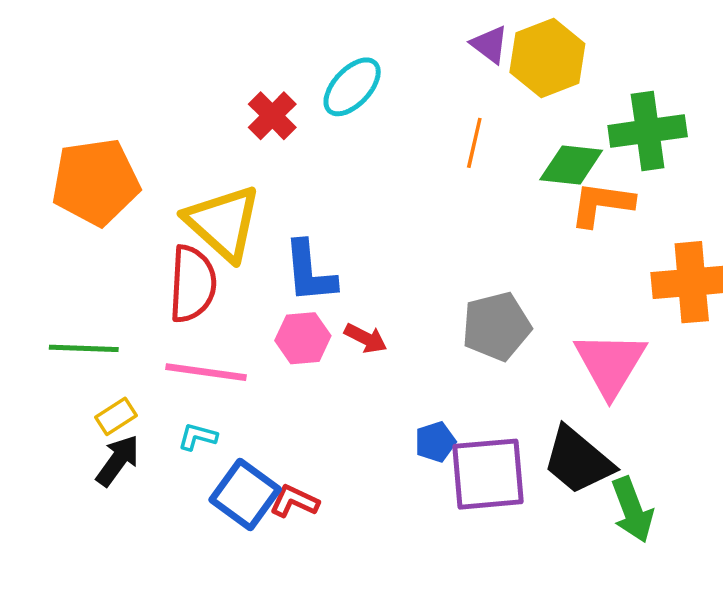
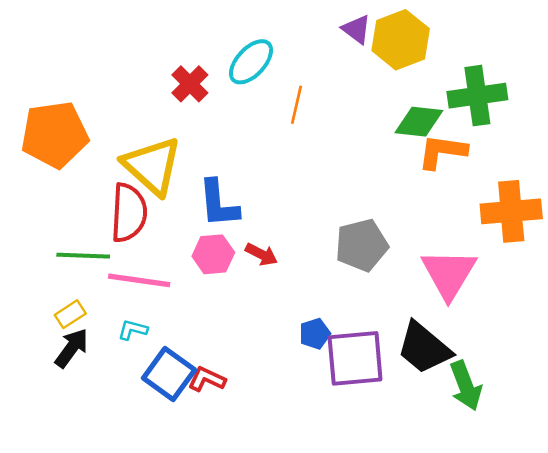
orange line: (474, 143) -> (297, 105), moved
green line: (84, 348) -> (83, 256), moved

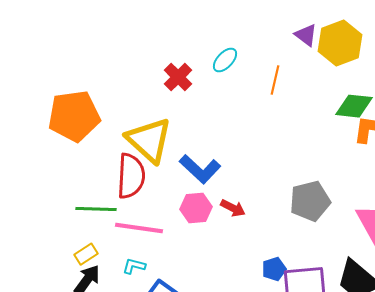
cyan ellipse: (251, 62) -> (225, 60), size x0.7
orange line: (297, 105) -> (275, 80), moved
blue L-shape: (218, 204) -> (200, 169), turned -42

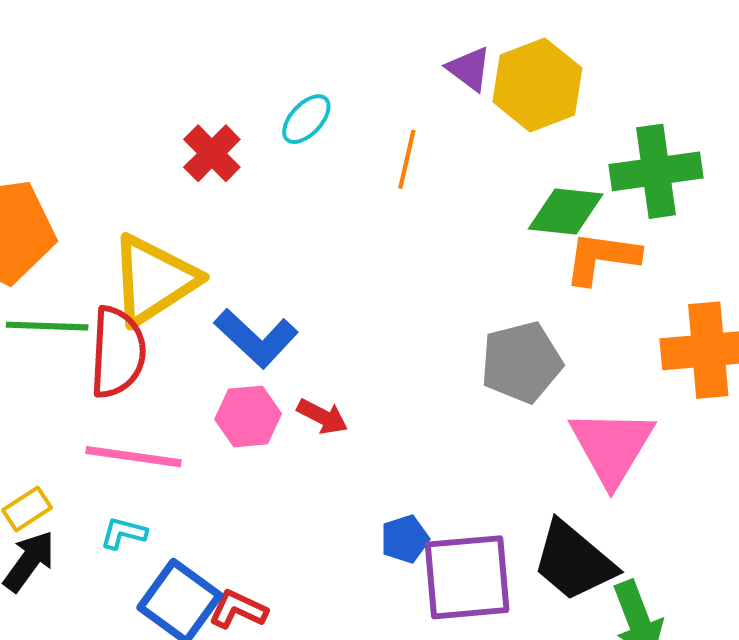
yellow triangle: (149, 140) -> (154, 280), turned 45
gray pentagon: (310, 201) -> (521, 362), moved
green line: (96, 209) -> (47, 326), moved

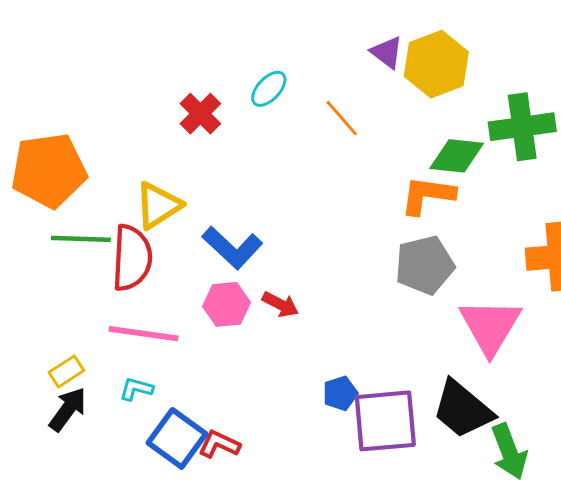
orange line: (407, 159) -> (342, 118), turned -54
orange L-shape: (602, 258) -> (428, 195), moved
yellow triangle: (154, 280) -> (158, 205), size x0.7

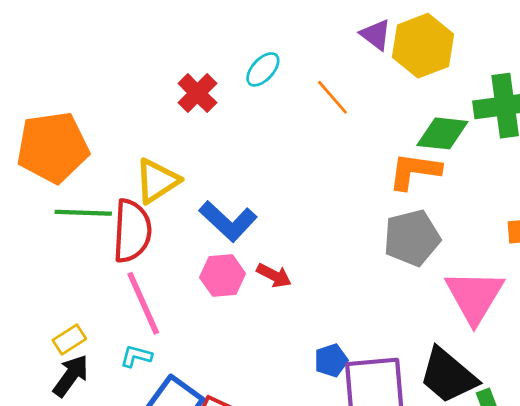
pink line: (144, 334) -> (143, 303), turned 58

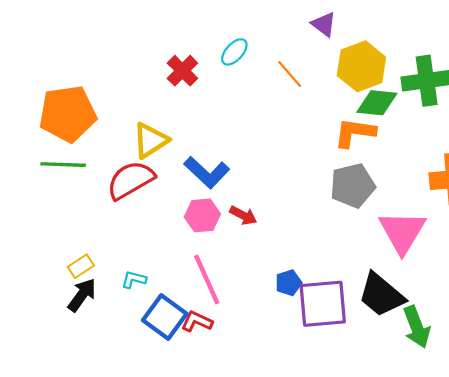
yellow hexagon: (423, 46) -> (361, 66), moved
green line: (83, 213) -> (63, 165), moved
red semicircle: (132, 231) -> (131, 180), turned -123
pink line: (143, 303) -> (207, 279), moved

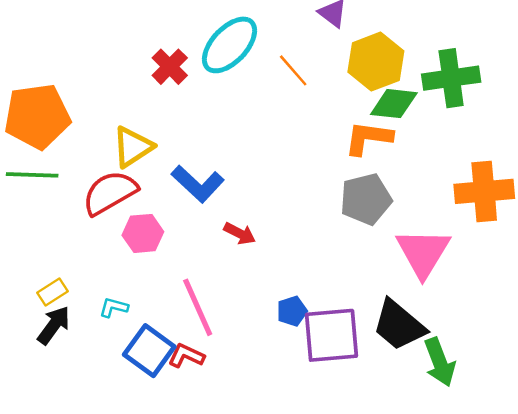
cyan ellipse: (234, 52) -> (230, 45), size x1.8
pink hexagon: (202, 215) -> (143, 233), moved

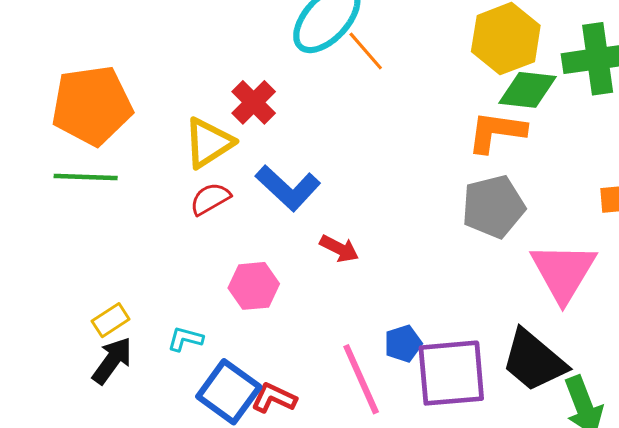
red cross: (170, 67) -> (254, 102), moved
orange line: (293, 70) -> (366, 51), moved
red semicircle: (110, 193) -> (210, 199), moved, size x0.6
pink hexagon: (143, 233) -> (254, 286), moved
pink line: (198, 307) -> (361, 379), moved

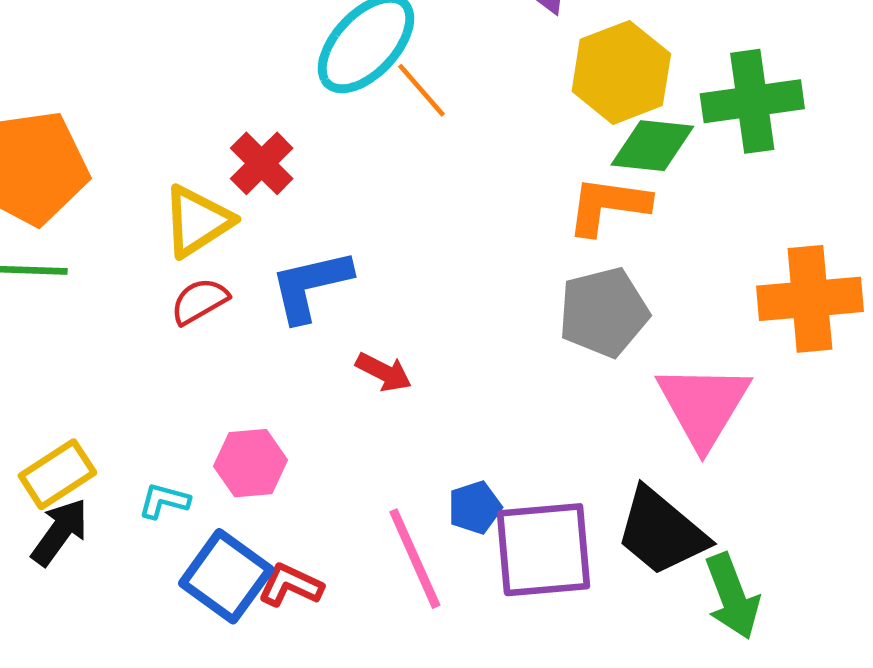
blue L-shape: (288, 188) -> (311, 286), turned 124
pink hexagon: (254, 286) -> (251, 463), moved
yellow rectangle: (111, 320) -> (57, 474), size x1.4

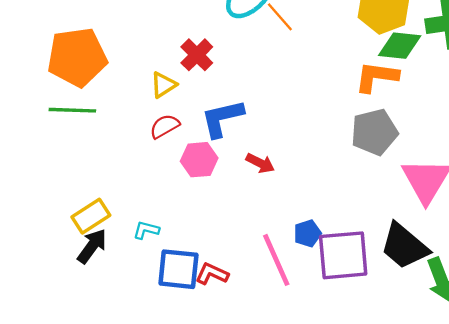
yellow triangle: (197, 221) -> (163, 85), size x0.7
pink hexagon: (251, 463) -> (199, 160), moved
blue square: (226, 576) -> (178, 269), turned -30

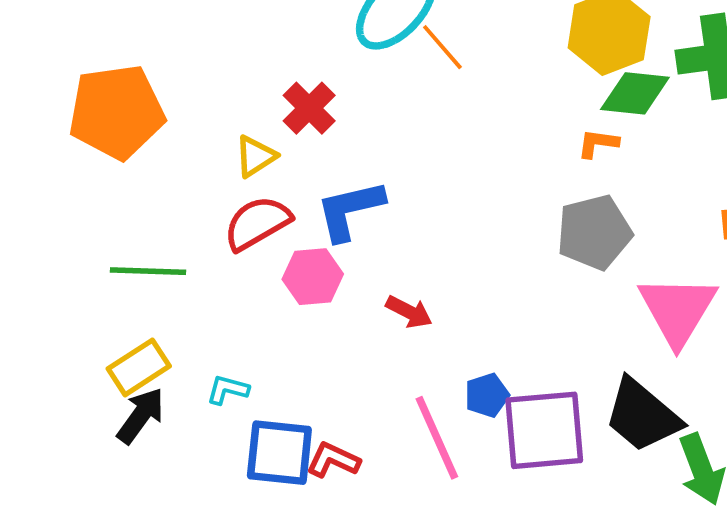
orange L-shape: (377, 77) -> (598, 143), size x0.6
green line: (72, 110) -> (148, 271), moved
red semicircle: (165, 126) -> (257, 223), size x1.4
red arrow: (260, 163) -> (409, 312), moved

